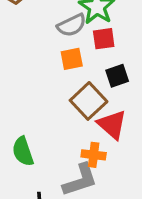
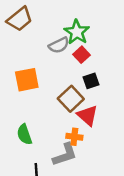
red square: (104, 39) -> (82, 55), turned -35
orange square: (72, 59) -> (27, 80), moved, size x1.5

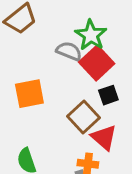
gray semicircle: (59, 45) -> (69, 51), turned -132
red square: (82, 55) -> (97, 63), size x1.6

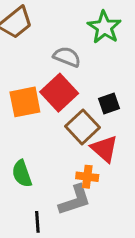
green star: (91, 35) -> (104, 27), moved
red square: (97, 63) -> (59, 93), moved

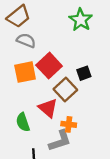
gray semicircle: (67, 57) -> (26, 40), moved
red triangle: (104, 149) -> (48, 108), moved

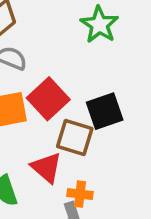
black square: (84, 73) -> (105, 111), size x1.5
brown square: (65, 90) -> (75, 138), turned -30

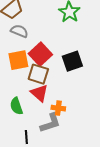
brown square: (75, 138) -> (38, 74), moved

